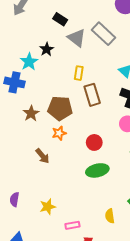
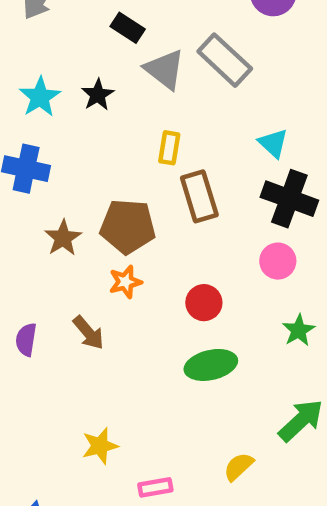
cyan star: (29, 62) -> (40, 97), moved
purple semicircle: (14, 199) -> (26, 340), moved
yellow semicircle: (110, 216) -> (239, 467), turned 56

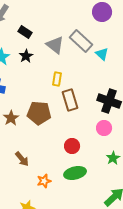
black rectangle: (128, 28) -> (25, 32), moved
cyan triangle: (273, 143) -> (102, 54), moved
orange star: (125, 282) -> (44, 181), moved

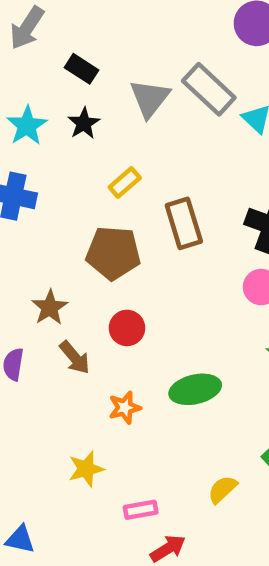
gray triangle: (55, 45) -> (150, 98), turned 30
yellow rectangle: (57, 79) -> (125, 182), moved, turned 40
brown star: (11, 118) -> (50, 307), moved
red circle: (72, 146) -> (127, 328), moved

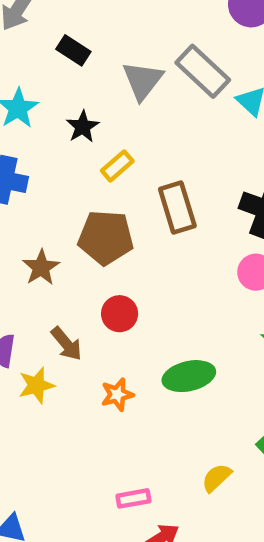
black star: (84, 123) -> (83, 127), moved
brown star: (50, 307) -> (41, 268), moved
yellow star: (86, 469) -> (36, 385), moved

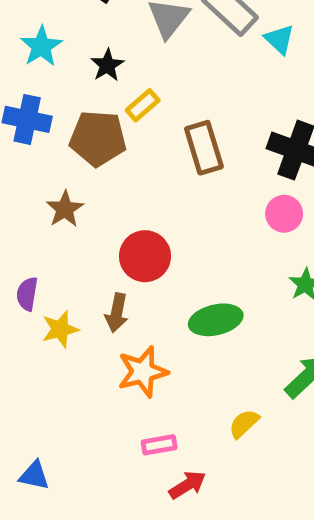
brown pentagon: (106, 237) -> (98, 138), moved
red circle: (120, 314) -> (145, 256), size x1.4
brown arrow: (66, 344) -> (117, 313), moved, turned 51
orange star: (117, 395) -> (143, 372), moved, size x1.5

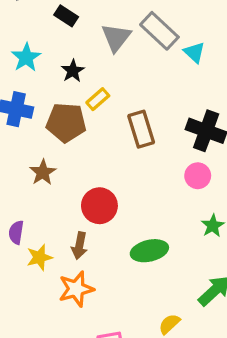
orange star: (143, 372) -> (76, 289), moved

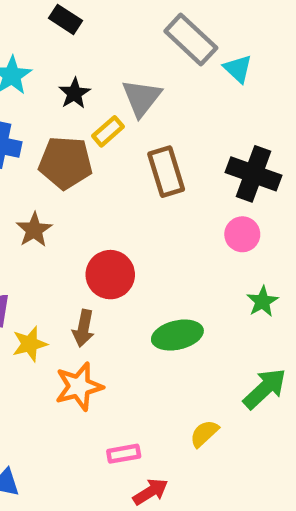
gray triangle: (116, 38) -> (142, 98), moved

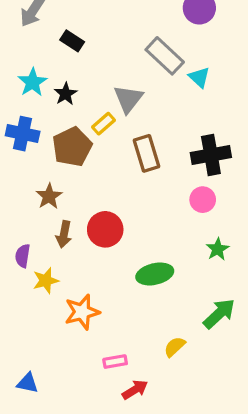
black star: (74, 93) -> (66, 94), moved
brown pentagon: (65, 163) -> (72, 147), turned -30
black cross: (253, 174) -> (211, 155), turned -30
brown arrow: (83, 328) -> (64, 234), moved

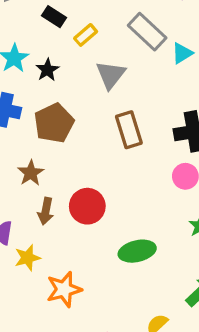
cyan triangle: (199, 77) -> (182, 53), turned 45
yellow rectangle: (104, 124) -> (86, 35), moved

